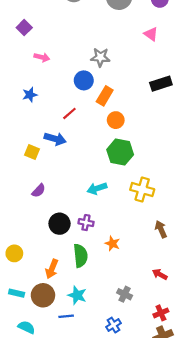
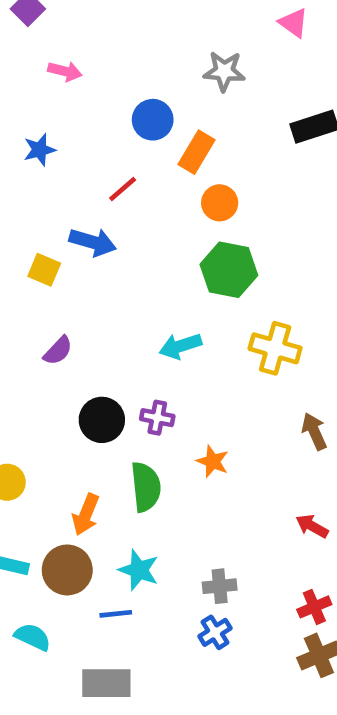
gray star: (100, 57) -> (224, 71), moved
gray cross: (125, 294) -> (220, 586), moved, turned -32

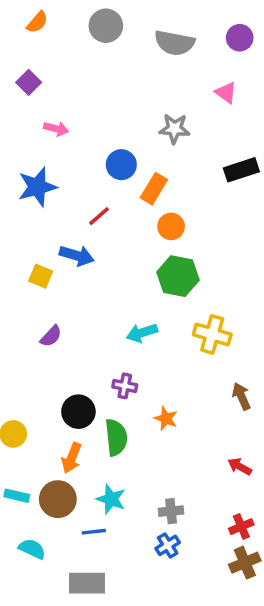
blue star: (40, 150) -> (37, 187), size x1.6
black circle: (102, 420) -> (78, 412), moved

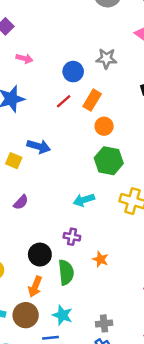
blue circle: (121, 165) -> (73, 72), moved
red line: (99, 216) -> (64, 101), moved

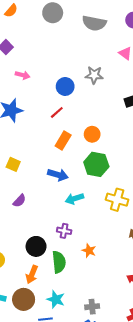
orange rectangle: (92, 100) -> (63, 140), moved
blue arrow: (39, 146) -> (58, 175), moved

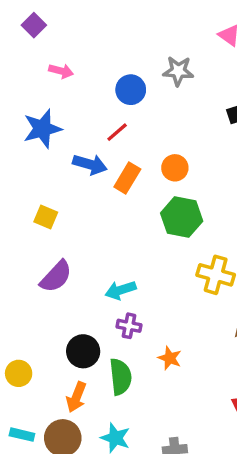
blue arrow: (58, 175) -> (90, 164), moved
cyan arrow: (74, 199) -> (121, 290), moved
purple semicircle: (19, 201) -> (56, 277), size x1.5

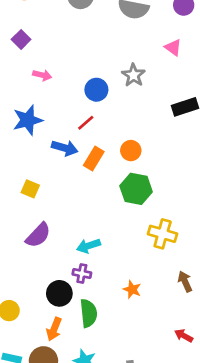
gray star: (178, 71) -> (133, 75), turned 30
purple cross: (129, 326) -> (82, 274), moved
orange star: (170, 358) -> (132, 289), moved

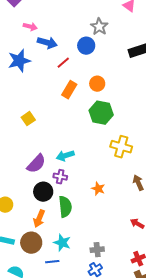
blue circle: (96, 90) -> (86, 46), moved
blue arrow: (65, 148) -> (47, 43), moved
yellow square: (30, 189) -> (28, 119), moved, turned 32
purple semicircle: (38, 235) -> (36, 164), moved

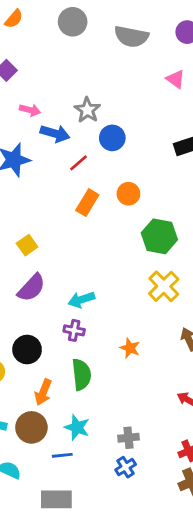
gray star: (99, 27) -> (87, 110), moved
green hexagon: (101, 113) -> (159, 236), moved
yellow cross: (121, 147) -> (164, 286), turned 30
purple semicircle: (36, 164) -> (31, 288), moved
black circle: (43, 192) -> (27, 350), moved

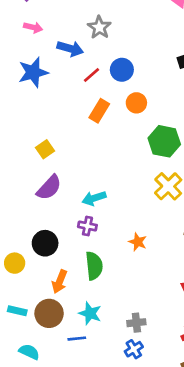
pink arrow: (30, 110) -> (33, 27), moved
blue circle: (112, 138) -> (122, 70), moved

